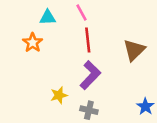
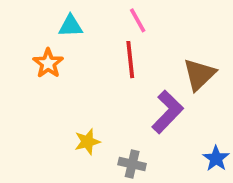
pink line: (81, 12) -> (138, 20), moved
purple L-shape: (90, 75) -> (168, 112), moved

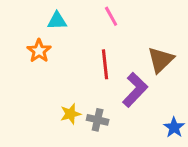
red line: (130, 60) -> (105, 64), moved
gray cross: (132, 164) -> (98, 120), moved

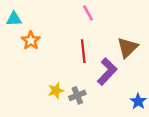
cyan triangle: (57, 21) -> (14, 19), moved
gray cross: (98, 120) -> (77, 95), turned -35

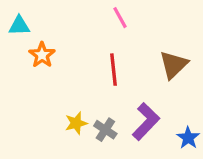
purple L-shape: (107, 71) -> (146, 122), moved
gray cross: (77, 95) -> (105, 130), turned -35

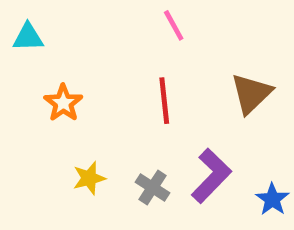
orange star: (42, 55) -> (63, 103), moved
yellow star: (76, 123) -> (89, 178), moved

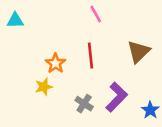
orange star: (63, 103) -> (55, 63), moved
yellow star: (89, 178) -> (44, 87), moved

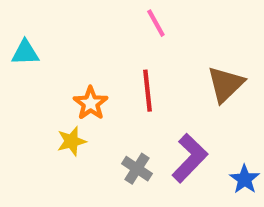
cyan triangle: (15, 20) -> (25, 53), moved

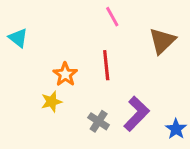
cyan triangle: (25, 53) -> (18, 38), turned 40
brown triangle: (226, 84) -> (162, 41), moved

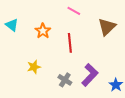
pink line: (112, 17) -> (74, 11), turned -32
orange star: (65, 74) -> (43, 31), moved

